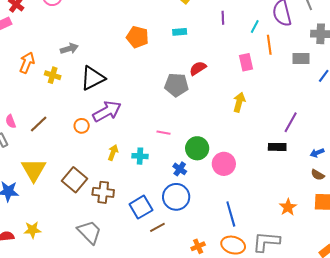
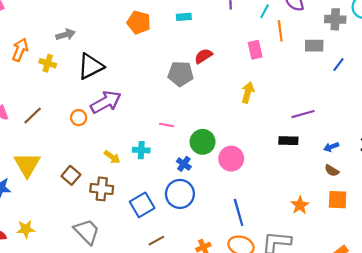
purple line: (291, 122) -> (303, 114), turned 45
yellow arrow: (113, 153) -> (112, 157), moved, turned 105
brown square: (74, 180) -> (71, 175), size x0.7
brown line: (157, 227) -> (156, 241), moved

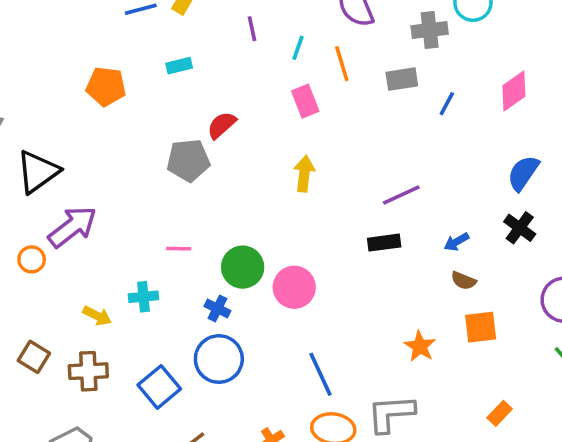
cyan line: (265, 11) -> (298, 48), moved

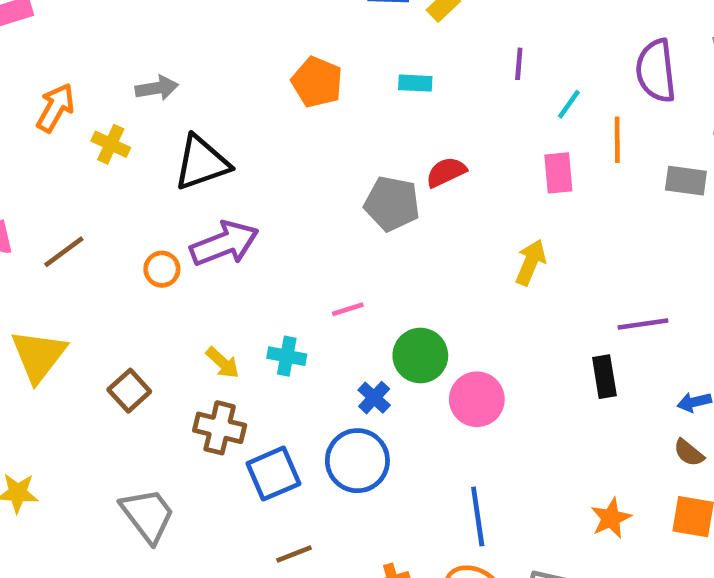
black rectangle: (384, 243) -> (604, 377), turned 72
pink line: (179, 249) -> (348, 309), turned -35
brown cross: (88, 371) -> (220, 428), moved

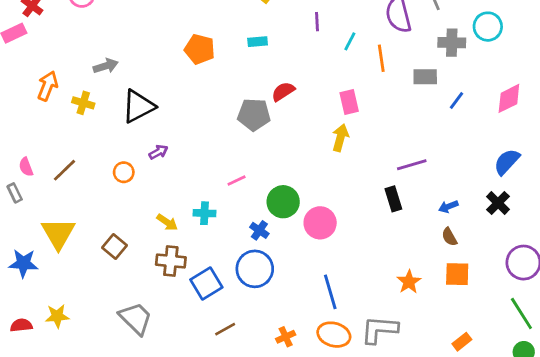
pink rectangle: (558, 173) -> (349, 102), moved
purple arrow: (224, 244) -> (158, 152), size x0.5
brown semicircle: (689, 453) -> (449, 237), turned 30

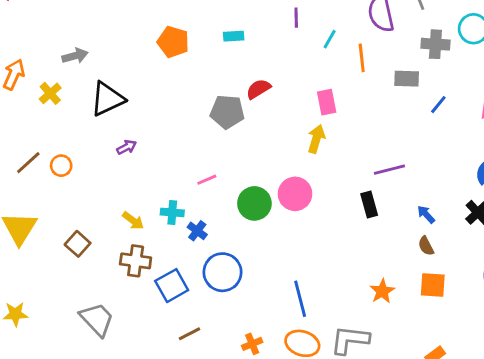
yellow cross: (83, 103) -> (50, 93), turned 30
orange circle: (124, 172) -> (61, 166), moved
blue arrow: (448, 207) -> (426, 214), turned 66
pink circle: (320, 223) -> (295, 194), moved
blue cross: (259, 230) -> (197, 231), moved

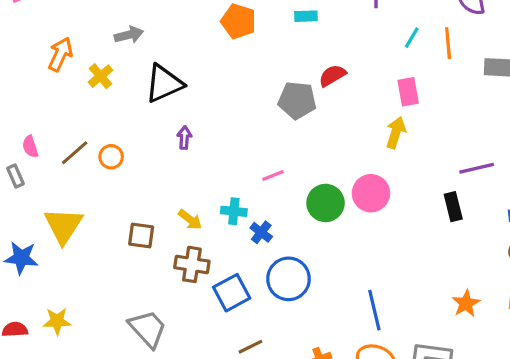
cyan line: (330, 39) -> (412, 38), moved
purple arrow: (127, 147) -> (184, 138), turned -60
brown square: (78, 244) -> (141, 235), moved, turned -35

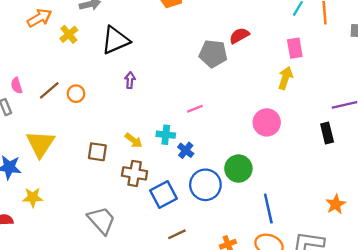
orange arrow: (60, 54) -> (39, 18), turned 35
green circle: (326, 203) -> (238, 169), moved
yellow star: (57, 321) -> (33, 197), moved

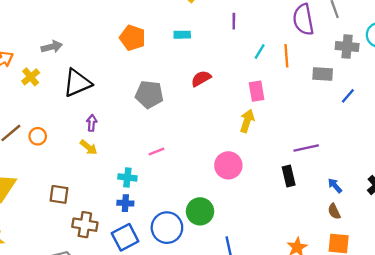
gray pentagon: (213, 54) -> (149, 94), moved
yellow arrow: (134, 140) -> (89, 147), moved
blue cross: (186, 150) -> (125, 203), moved, turned -35
brown cross: (135, 173) -> (85, 225), moved

